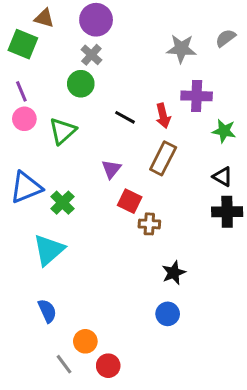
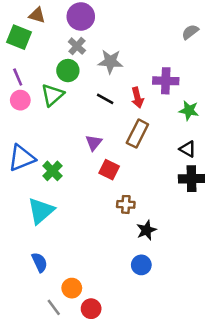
gray star: (181, 49) -> (110, 62), moved
green triangle: (62, 131) -> (52, 95), moved
brown cross: (149, 224) -> (126, 204), moved

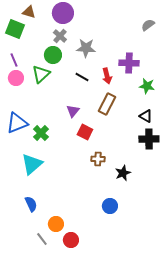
black star: (146, 230) -> (123, 173), moved

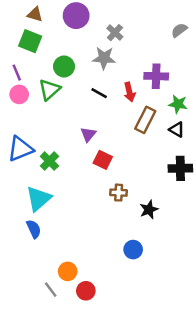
green square: (15, 29) -> (30, 41), moved
gray cross: (60, 36) -> (115, 33), moved
brown rectangle: (107, 104) -> (145, 120), moved
black triangle: (146, 116) -> (177, 130), moved
blue semicircle: (31, 204) -> (34, 229), moved

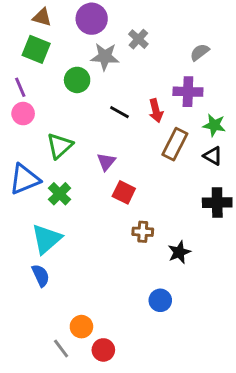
gray semicircle: (179, 30) -> (200, 52), moved
gray star: (104, 58) -> (105, 57), moved
green triangle: (49, 90) -> (60, 146), moved

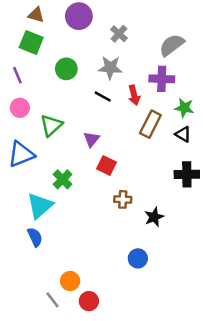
gray semicircle: (200, 52) -> (172, 45), size x1.5
gray star: (105, 57) -> (110, 68), moved
pink circle: (23, 114) -> (20, 108), moved
green cross: (60, 194) -> (63, 179), moved

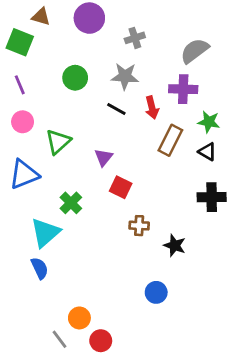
gray cross: (119, 34) -> (135, 38), turned 30
green square: (31, 43) -> (20, 42), moved
black star: (154, 217) -> (175, 245), turned -30

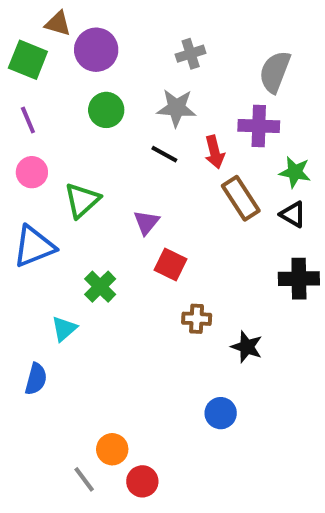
purple circle: (89, 18) -> (96, 50), moved
gray semicircle: (195, 51) -> (275, 72), turned -32
brown rectangle: (170, 140) -> (241, 198), turned -60
cyan triangle: (45, 233) -> (64, 329), size x0.6
blue semicircle: (40, 268) -> (36, 379), moved, turned 40

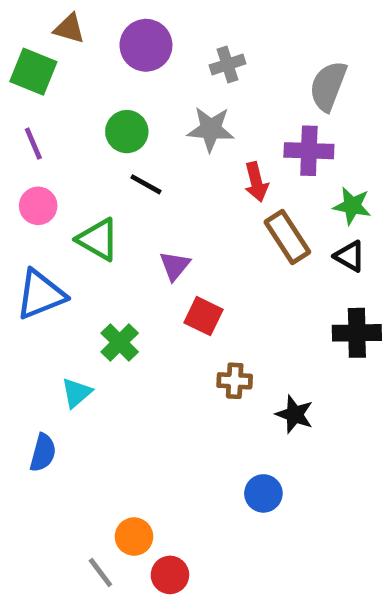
purple circle: (96, 50) -> (146, 45), moved
black line: (164, 154) -> (146, 184), moved
green triangle: (82, 200) -> (98, 239), turned -48

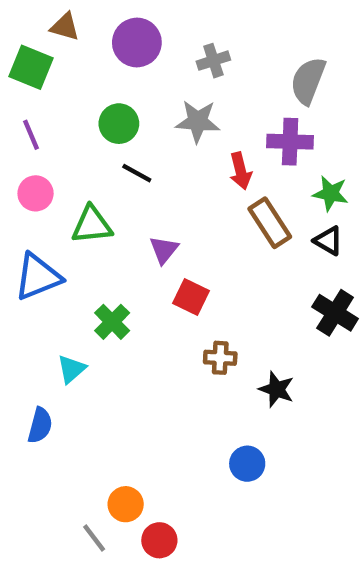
green triangle: (98, 239) -> (92, 225), turned -36
black cross: (357, 333) -> (335, 313), turned 33

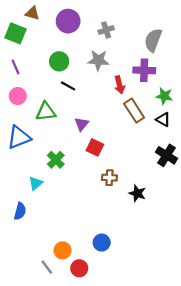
blue circle: (247, 464) -> (102, 243), moved

